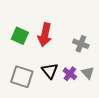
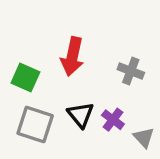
green square: (20, 36) -> (25, 78), moved
gray triangle: (88, 73) -> (144, 137), moved

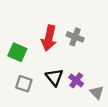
gray cross: (131, 71) -> (75, 37), moved
gray square: (35, 125) -> (24, 84), size x0.7

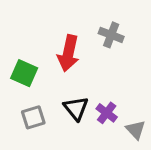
gray cross: (75, 37) -> (111, 35), moved
gray square: (24, 84) -> (33, 117), turned -35

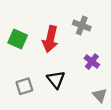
green square: (24, 73) -> (18, 39), moved
purple cross: (107, 113) -> (92, 62), moved

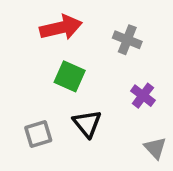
green square: (18, 39) -> (70, 76), moved
red arrow: (50, 39) -> (61, 28), moved, turned -115

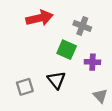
green square: (70, 76) -> (67, 50), moved
purple cross: (143, 96) -> (92, 62), turned -35

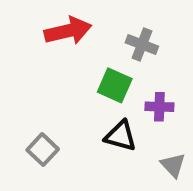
black triangle: (56, 80) -> (121, 136), moved, turned -36
gray square: (25, 87) -> (43, 150), turned -30

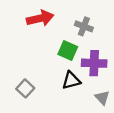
purple cross: (159, 107) -> (94, 63), size x1.5
black triangle: (121, 136) -> (71, 80), turned -30

